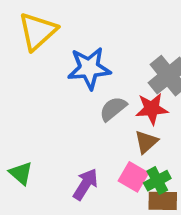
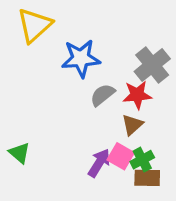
purple arrow: (85, 184) -> (99, 163), moved

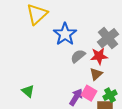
blue star: (81, 58) -> (65, 34), turned -30
green cross: (142, 160) -> (110, 95), moved

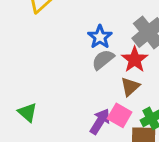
blue star: (65, 34) -> (100, 37), moved, size x0.7
red star: (99, 56) -> (135, 60), turned -30

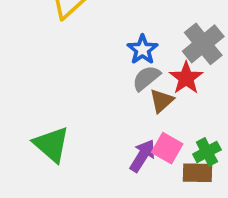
brown triangle: (130, 87) -> (161, 101), moved
green triangle: (28, 112) -> (51, 144), size x1.5

